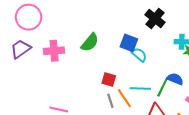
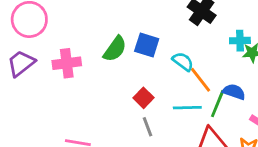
blue square: (129, 43) -> (147, 45), moved
red square: (109, 79) -> (144, 98), turned 32
orange line: (124, 98) -> (200, 80), moved

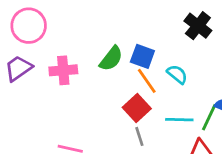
orange line: (200, 80) -> (147, 81), moved
red square: (144, 98) -> (137, 108), size x1.4

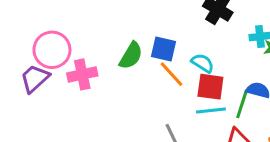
pink circle: (29, 26) -> (52, 50), moved
red square: (137, 108) -> (210, 87), moved, turned -32

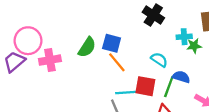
cyan semicircle: (203, 63) -> (159, 60), moved
red square: (210, 87) -> (145, 86), moved
cyan line: (211, 110) -> (126, 93), moved

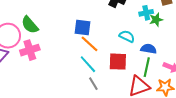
green semicircle: (87, 47) -> (30, 25), moved, turned 114
green line: (169, 87) -> (147, 67), moved
cyan line: (126, 93) -> (88, 64), moved, turned 60

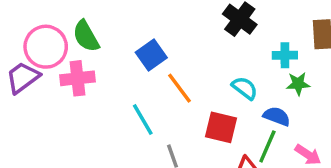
green star: (156, 20) -> (298, 84), moved
blue square: (82, 28) -> (151, 55), moved, turned 36
cyan line: (88, 64) -> (143, 119), moved

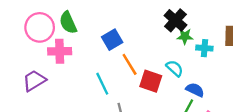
purple trapezoid: (23, 77) -> (34, 81), moved
green star: (298, 84) -> (185, 36), moved
red square: (221, 127) -> (151, 81), moved

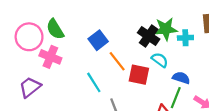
black cross: (175, 20) -> (149, 36), moved
green star: (185, 36) -> (166, 29), size x1.5
pink cross: (60, 51) -> (50, 57), turned 30

